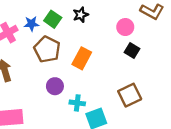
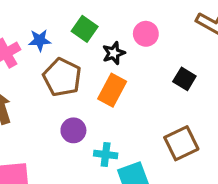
black star: (81, 15) -> (114, 53), moved
green square: (53, 19) -> (85, 29), moved
pink circle: (125, 27) -> (146, 34), moved

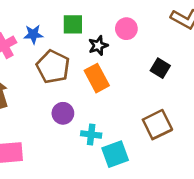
green square: (85, 29) -> (73, 24), turned -35
orange rectangle: (112, 90) -> (97, 78), turned -56

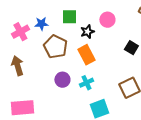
cyan cross: (91, 134) -> (86, 83), moved, turned -32

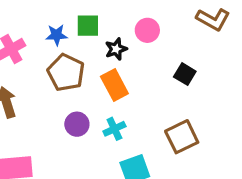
blue star: (41, 24) -> (57, 35), moved

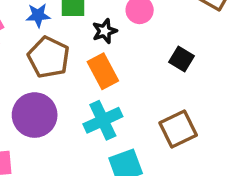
purple circle: (77, 124) -> (35, 115), moved, size x1.6
cyan cross: (114, 129) -> (103, 120), size x1.5

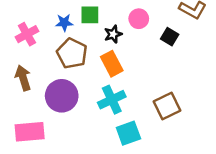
black square: (182, 59) -> (170, 37), moved

